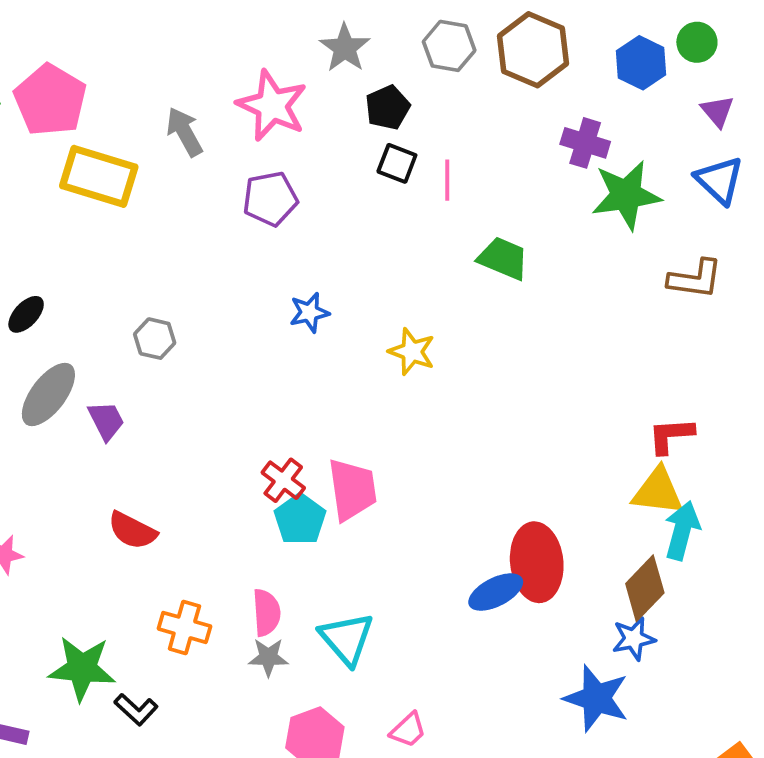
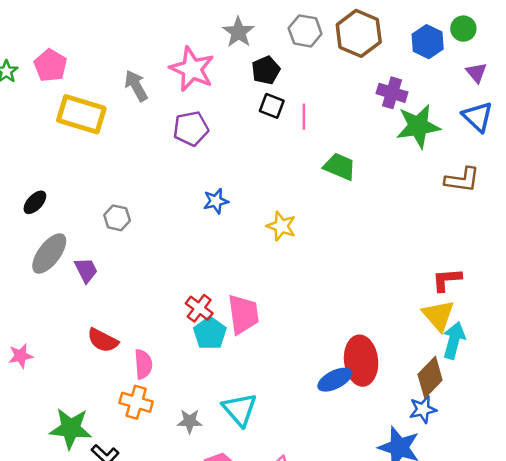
pink pentagon: (50, 100) -> (50, 65), size x0.7
yellow triangle: (658, 491) -> (438, 315), turned 42
pink semicircle: (266, 613) -> (143, 364), moved

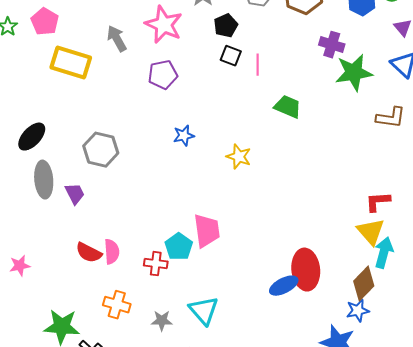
black ellipse: (35, 202) -> (32, 137), size x1.4
gray hexagon: (117, 218) -> (101, 150), size x1.6
gray ellipse: (49, 253) -> (44, 180), turned -42
red cross: (199, 308) -> (156, 264), moved, turned -30
pink semicircle: (143, 364) -> (112, 252), moved

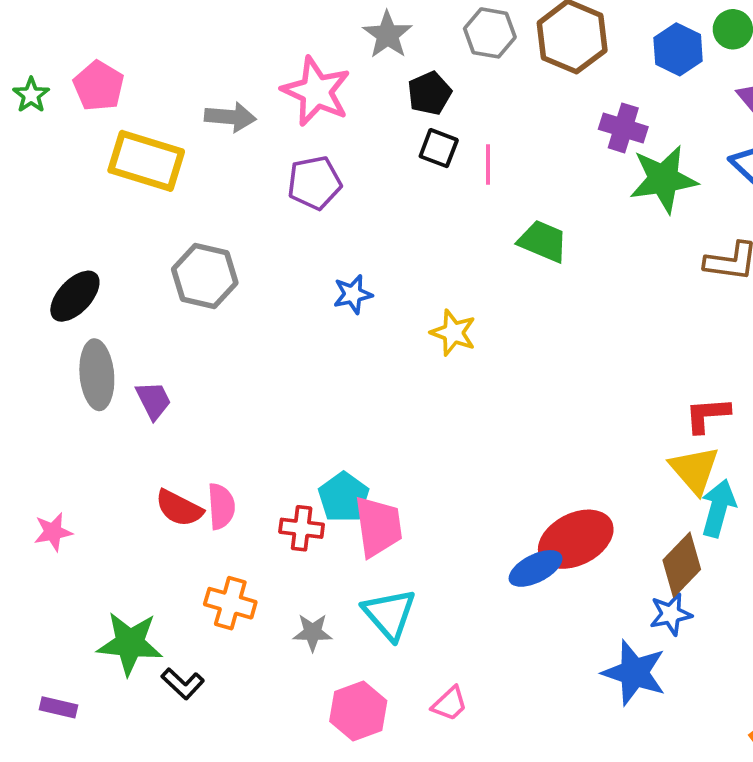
gray arrow: (117, 39) -> (230, 117), turned 124
gray hexagon: (101, 150) -> (205, 276), moved
pink trapezoid: (207, 231) -> (378, 526), moved
red ellipse: (306, 270) -> (576, 539), turned 69

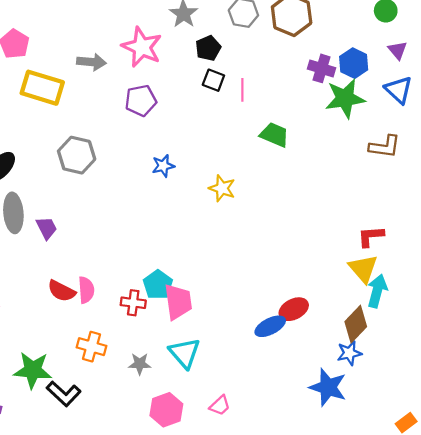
blue hexagon: (678, 49) -> (354, 63), moved
red ellipse: (576, 539) -> (294, 309), size x0.7
black L-shape: (183, 684) -> (64, 394), size x1.4

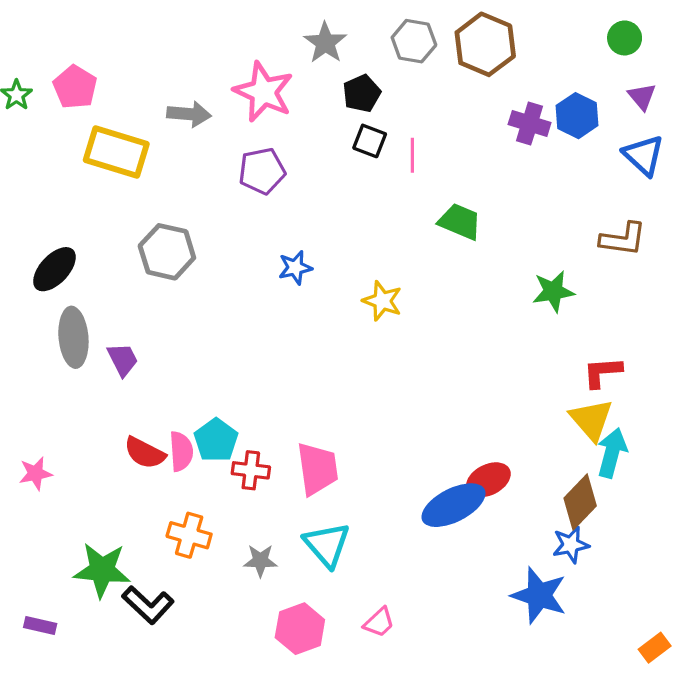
green star: (345, 98) -> (553, 291), moved, size x0.7
cyan pentagon: (158, 285) -> (216, 440), moved
blue ellipse: (270, 326) -> (454, 505), size x1.4

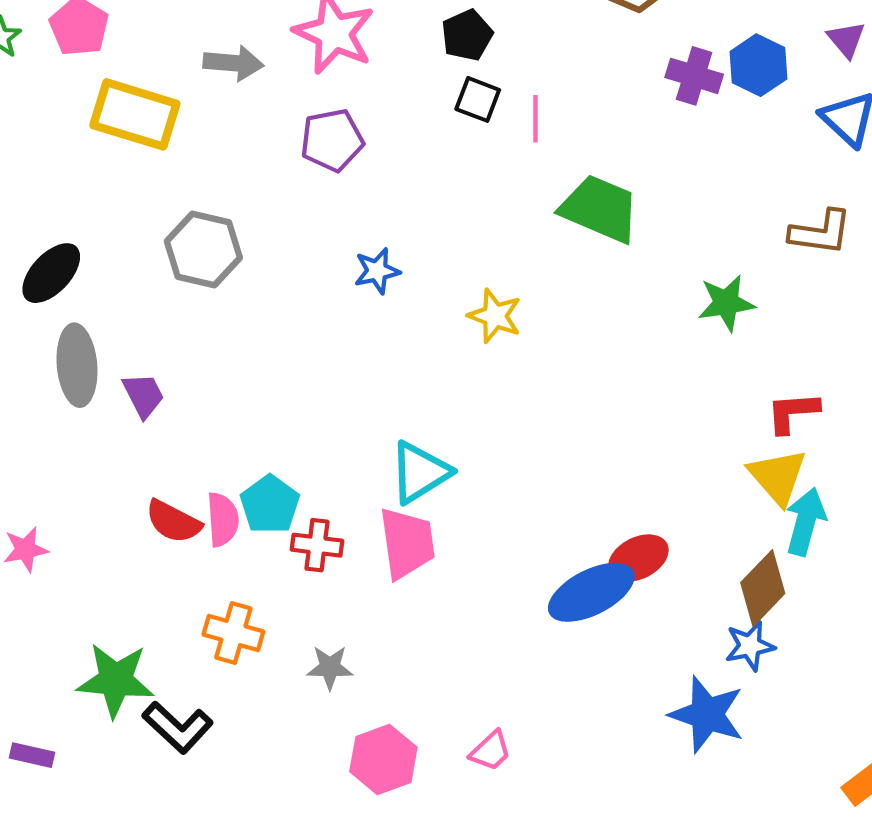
green trapezoid: (460, 222) -> (600, 209), size x1.4
cyan triangle: (327, 545) -> (420, 472), moved, turned 39

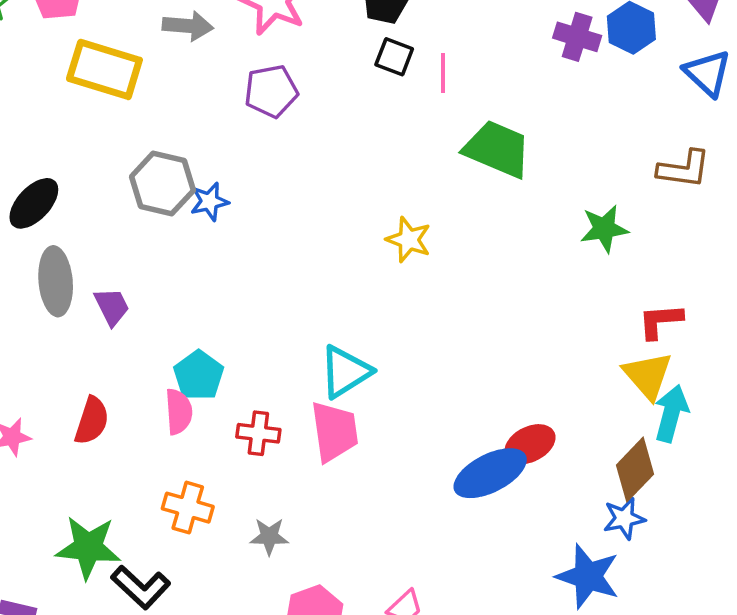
blue star: (377, 271) -> (209, 202), moved
cyan pentagon: (270, 504) -> (199, 375), moved
red semicircle: (173, 522) -> (92, 421), moved, turned -99

